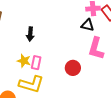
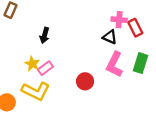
pink rectangle: (36, 63) -> (45, 68), turned 32

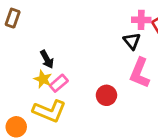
black arrow: (45, 35) -> (47, 59), moved, turned -40
black triangle: (110, 37) -> (132, 41), turned 32

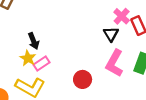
pink cross: (141, 20) -> (122, 16), turned 35

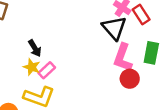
black triangle: (111, 34) -> (114, 28), size x1.5
red circle: (83, 79) -> (130, 79), moved

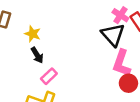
yellow star: (32, 67) -> (33, 34), moved

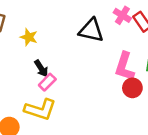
black triangle: (113, 35) -> (91, 30), moved, turned -35
black arrow: (37, 55) -> (41, 68), moved

